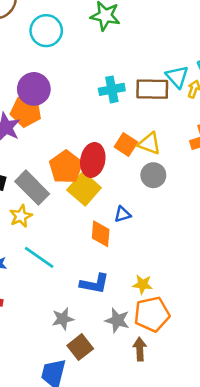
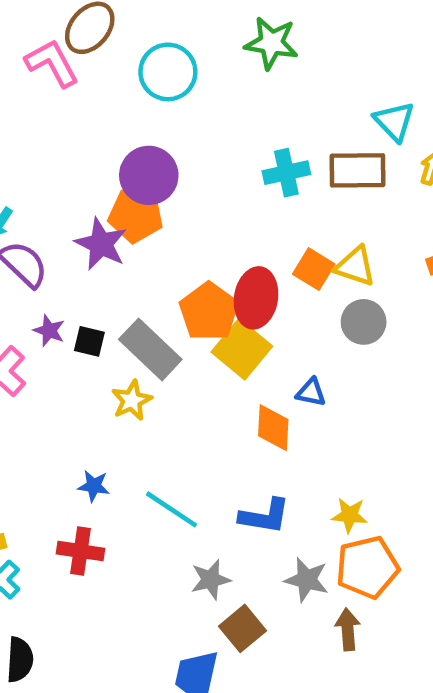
cyan triangle: (177, 77) -> (394, 121), moved
blue triangle: (123, 214) -> (311, 392), turned 30
cyan line: (39, 257) -> (172, 509), moved

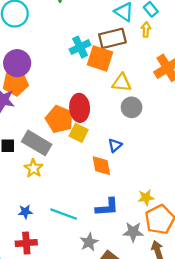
orange square: (314, 269) -> (100, 58), moved, size x1.4
yellow square: (242, 349) -> (79, 133), size x0.7
blue triangle: (311, 392) -> (115, 145), turned -40

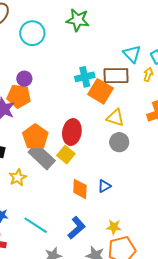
purple circle: (17, 63) -> (24, 79), size x0.6
orange pentagon: (59, 119) -> (35, 137), moved
gray rectangle: (37, 143) -> (42, 156), moved
blue triangle: (115, 145) -> (104, 186), moved
blue L-shape: (107, 207) -> (77, 228), turned -50

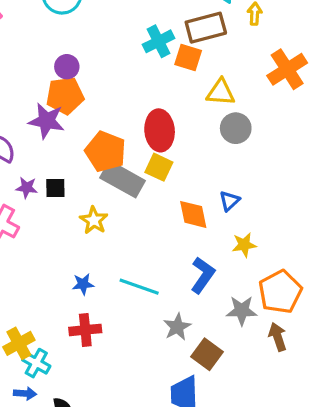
orange square: (101, 91) -> (188, 57), size x0.7
yellow star: (114, 227) -> (244, 245), moved

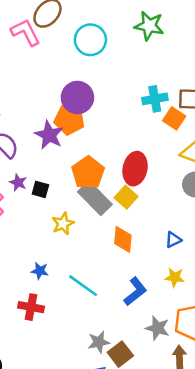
purple circle: (67, 67) -> (77, 98), size x1.6
orange diamond: (193, 214) -> (123, 239), moved
gray star: (177, 327) -> (99, 342), moved

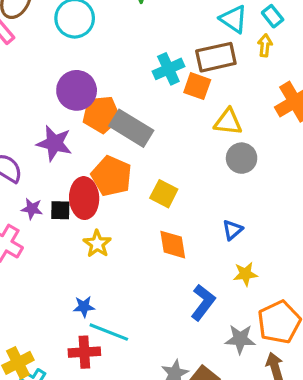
orange pentagon: (69, 120) -> (101, 114), moved
red ellipse: (135, 169) -> (84, 198), moved
gray rectangle: (95, 198) -> (131, 128), moved
cyan line: (83, 286) -> (109, 332), moved

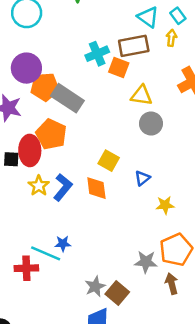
yellow square: (164, 194) -> (109, 161), moved
yellow star: (245, 274) -> (165, 205), moved
blue L-shape: (203, 302) -> (63, 187), moved
blue star: (84, 307) -> (63, 244), moved

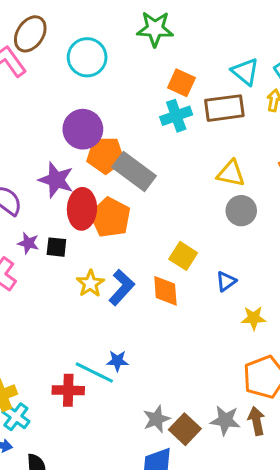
orange square: (119, 67) -> (181, 83), moved
red ellipse: (30, 150) -> (82, 209), moved
gray star: (146, 262) -> (225, 420), moved

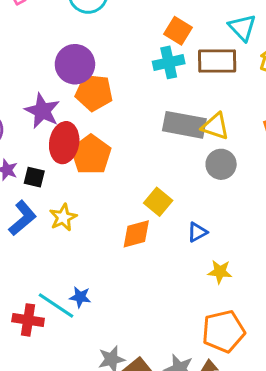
gray rectangle: (134, 171) -> (184, 125), moved, turned -33
blue L-shape: (122, 287) -> (22, 218), moved
orange diamond: (165, 291) -> (136, 234), turned 72

